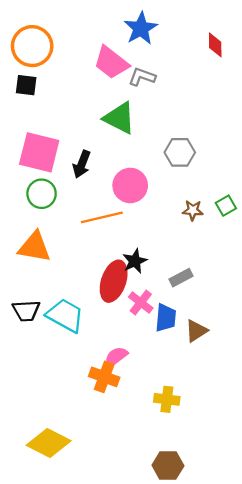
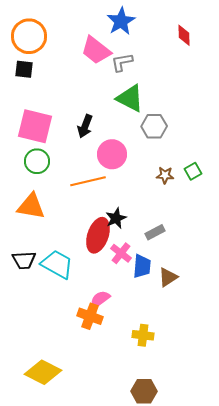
gray L-shape: (142, 77) -> (122, 62), turned -30
green triangle: (120, 118) -> (130, 98), moved
black arrow: (82, 164) -> (85, 126), moved

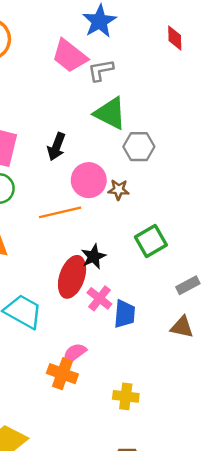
green square: (193, 171) -> (151, 241), moved, size x1.5
brown star: (165, 175) -> (119, 190), moved
gray rectangle: (155, 232) -> (188, 285), moved
brown triangle: (168, 277) -> (182, 327), moved, turned 45

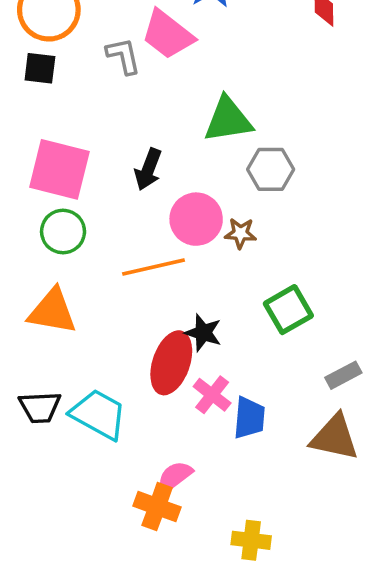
gray L-shape: (101, 70) -> (123, 56), moved, turned 88
green triangle: (110, 113) -> (228, 120), turned -36
black star: (94, 257) -> (203, 333), turned -30
brown triangle: (182, 327) -> (335, 437), size x1.4

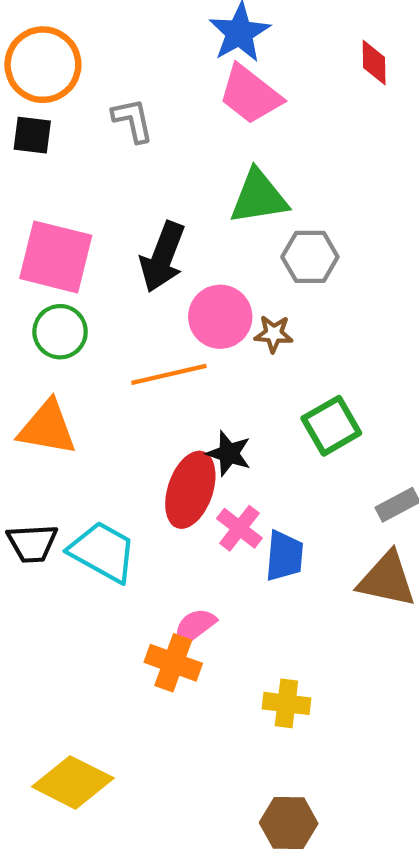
pink trapezoid: (168, 35) -> (250, 95), moved
black arrow: (148, 169) -> (163, 257), size x1.4

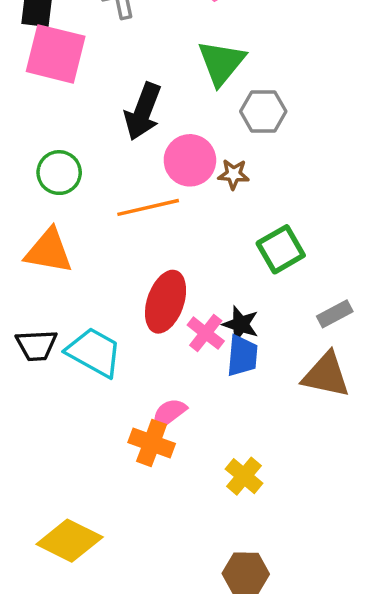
green triangle: (259, 197) -> (221, 63), turned -42
pink square: (56, 257) -> (56, 54), moved
black star: (229, 453) -> (241, 324), moved
yellow cross: (286, 703) -> (244, 476), turned 33

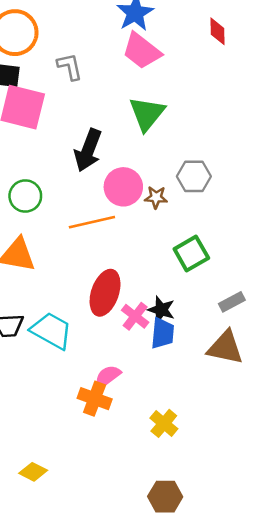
gray hexagon: (263, 111) -> (194, 176), moved
yellow diamond: (70, 541) -> (33, 472), size x0.6

